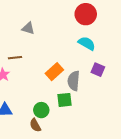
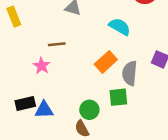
cyan semicircle: (87, 43) -> (120, 27), moved

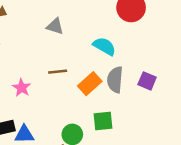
brown line: (57, 44) -> (58, 72), moved
gray semicircle: (130, 73) -> (115, 80), moved

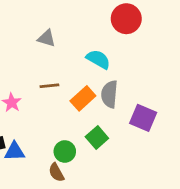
purple square: (147, 81) -> (143, 118), moved, size x1.4
green square: (103, 121) -> (97, 138), turned -35

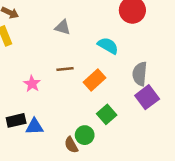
gray semicircle: (109, 94) -> (140, 74), moved
purple square: (143, 118) -> (147, 97), turned 30
green circle: (65, 151) -> (85, 135), moved

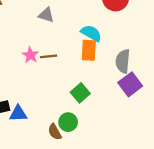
orange rectangle: (94, 80) -> (89, 50), moved, turned -45
pink star: (32, 84) -> (30, 55), moved
green square: (107, 114) -> (80, 93), moved

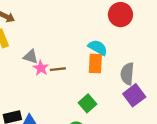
gray triangle: (46, 15) -> (31, 57), moved

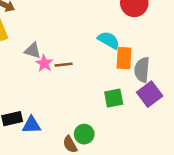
orange rectangle: (95, 63) -> (124, 58), moved
green square: (87, 103) -> (114, 98), moved, turned 30

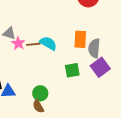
cyan semicircle: (109, 40) -> (48, 43), moved
green circle: (84, 134) -> (40, 93), moved

